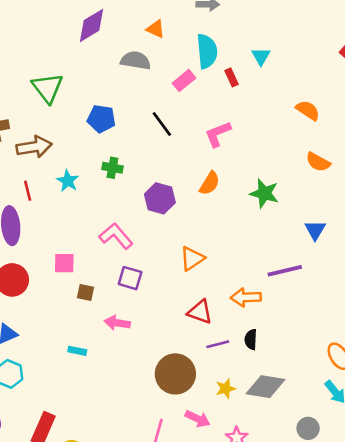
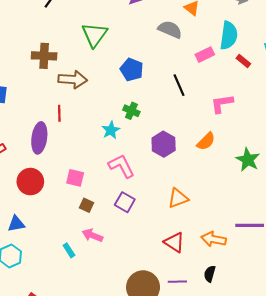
red rectangle: (232, 77) -> (243, 61), turned -40
cyan star: (68, 181) -> (111, 130), moved
pink arrow: (117, 323) -> (92, 235), moved
purple line: (218, 344) -> (177, 282), moved
cyan rectangle: (77, 351) -> (69, 250), turned 32

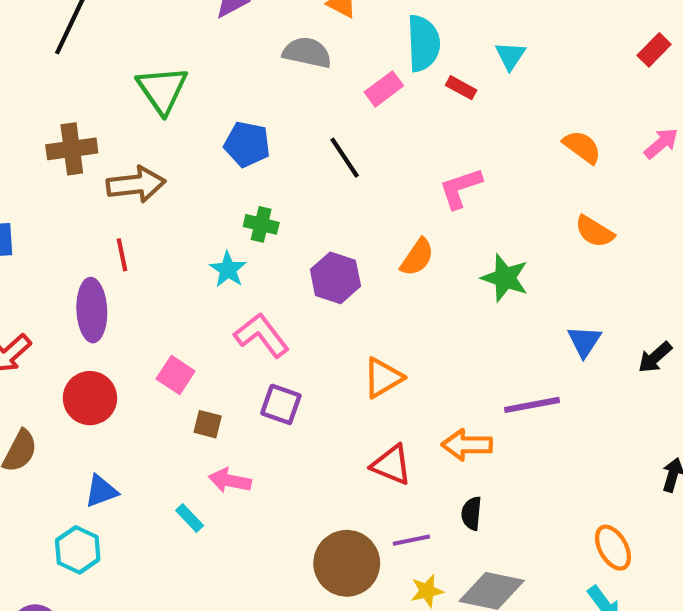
pink L-shape: (222, 104) -> (461, 188), moved
pink square: (75, 178) -> (176, 375), turned 30
blue triangle: (16, 224) -> (101, 491), moved

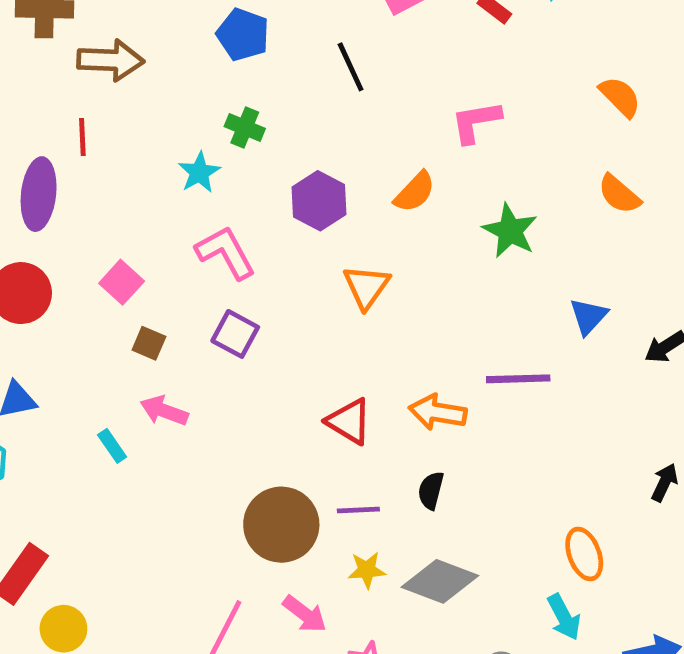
orange triangle: (383, 378) -> (366, 287), moved, turned -33

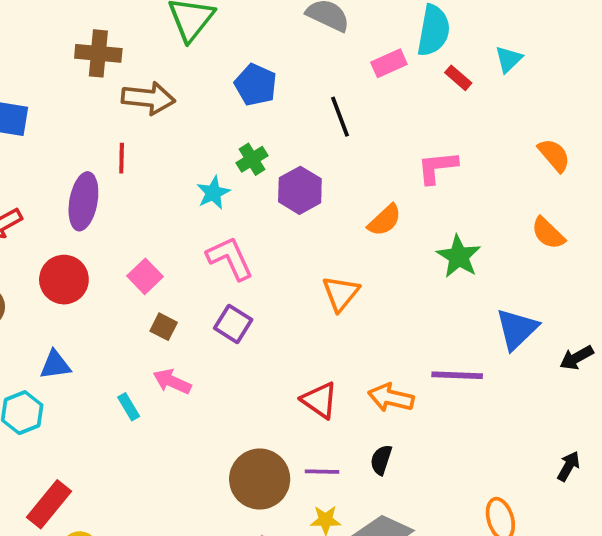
green cross: (245, 127) -> (252, 159), turned 32
purple hexagon: (319, 201) -> (300, 190), moved
blue triangle: (588, 316) -> (517, 329), size x1.4

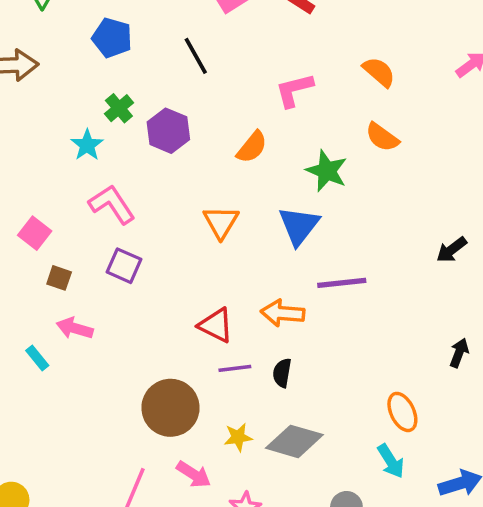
orange semicircle: (554, 155) -> (379, 72), moved
orange semicircle: (548, 233) -> (382, 137), moved
blue triangle: (517, 329) -> (299, 226), moved
purple line: (322, 472) -> (235, 368), moved

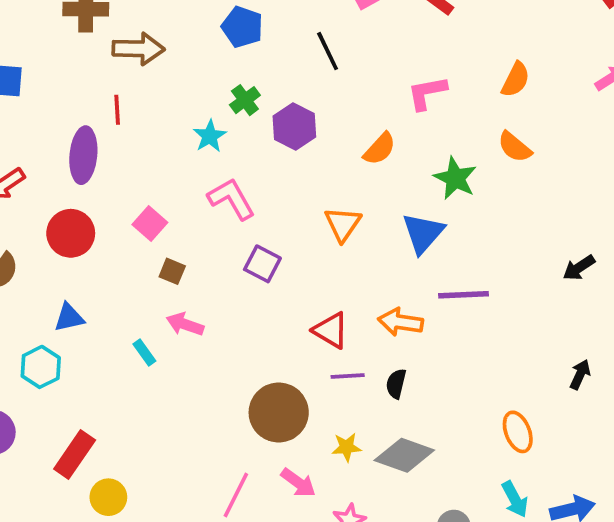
orange semicircle: (379, 72) -> (516, 80), turned 72
purple square: (124, 266) -> (262, 264), moved
cyan arrow: (391, 461) -> (515, 499), moved

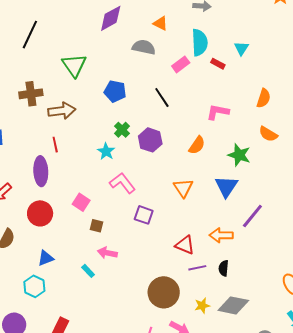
pink L-shape: (427, 93) -> (218, 112), turned 30
purple line: (463, 295) -> (252, 216), turned -40

